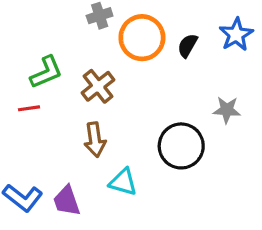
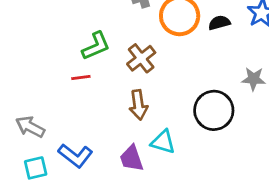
black semicircle: (187, 45) -> (219, 23), turned 45
purple trapezoid: (67, 201) -> (132, 158), moved

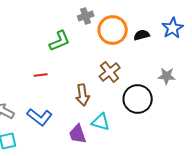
green L-shape: (96, 46) -> (60, 41), moved
brown cross: (141, 58) -> (110, 72), moved
blue L-shape: (75, 156) -> (40, 117), moved

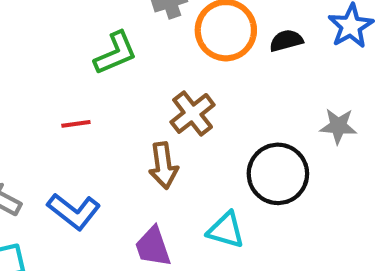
brown cross: (110, 72) -> (193, 113), moved
cyan triangle: (101, 122) -> (226, 230), moved

